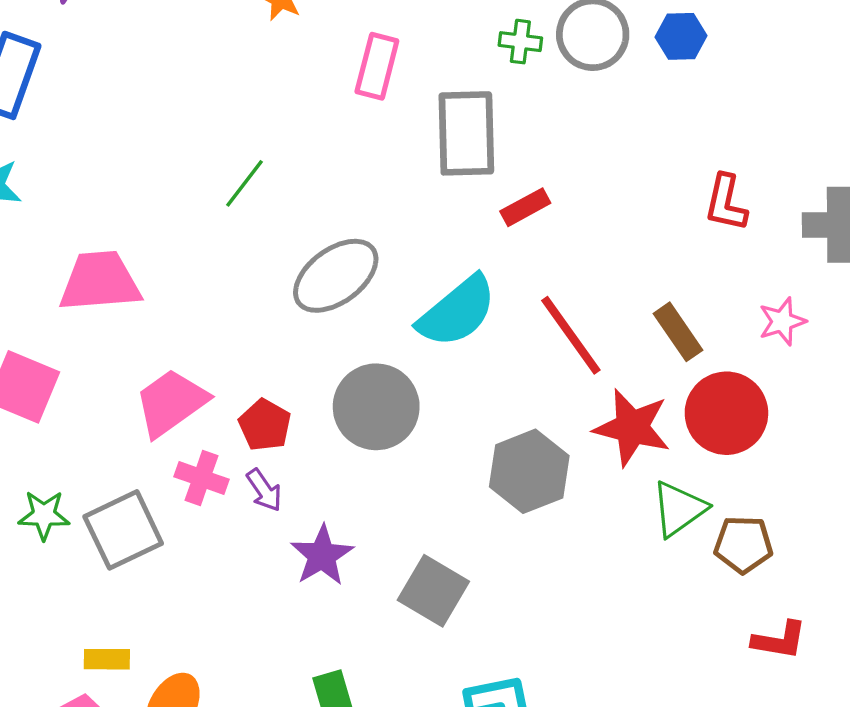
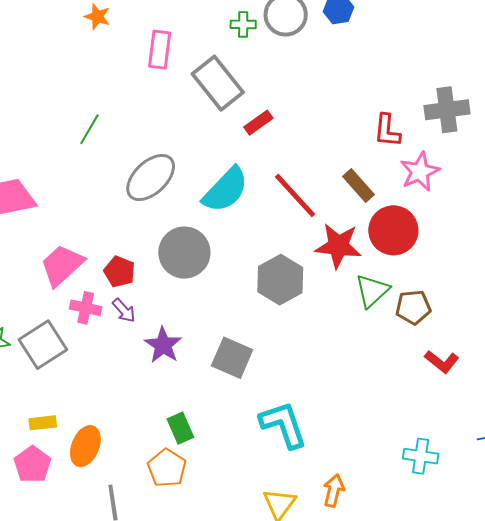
gray rectangle: (466, 133) -> (218, 83), turned -30
red L-shape: (726, 203) -> (387, 131), moved
pink star: (782, 321) -> (420, 172), size x1.4
red L-shape: (779, 640) -> (442, 362), turned 36

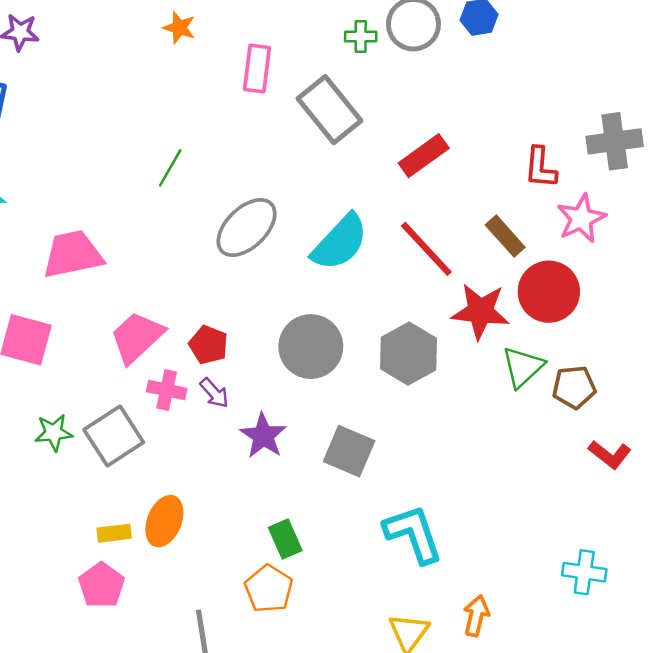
red rectangle: (258, 123) -> (424, 156), moved, size x1.4
gray circle: (184, 253) -> (311, 347), moved
orange ellipse: (85, 446) -> (164, 521), moved

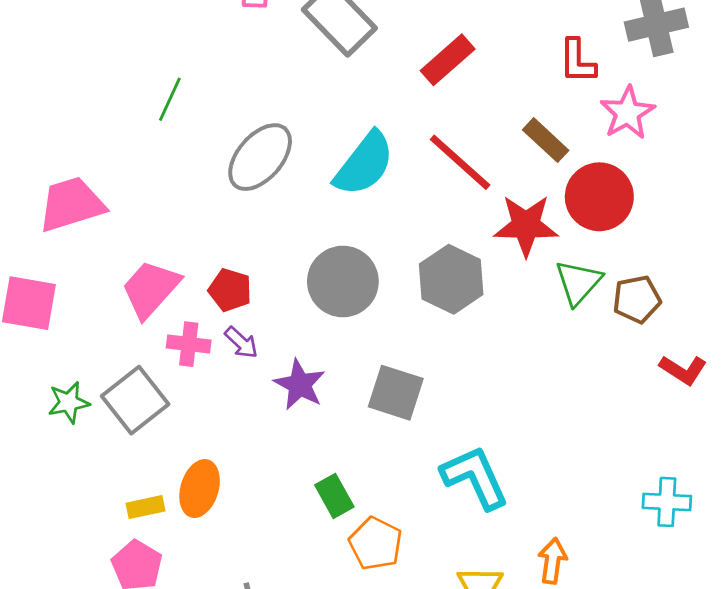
orange pentagon: (269, 589) -> (376, 544), moved

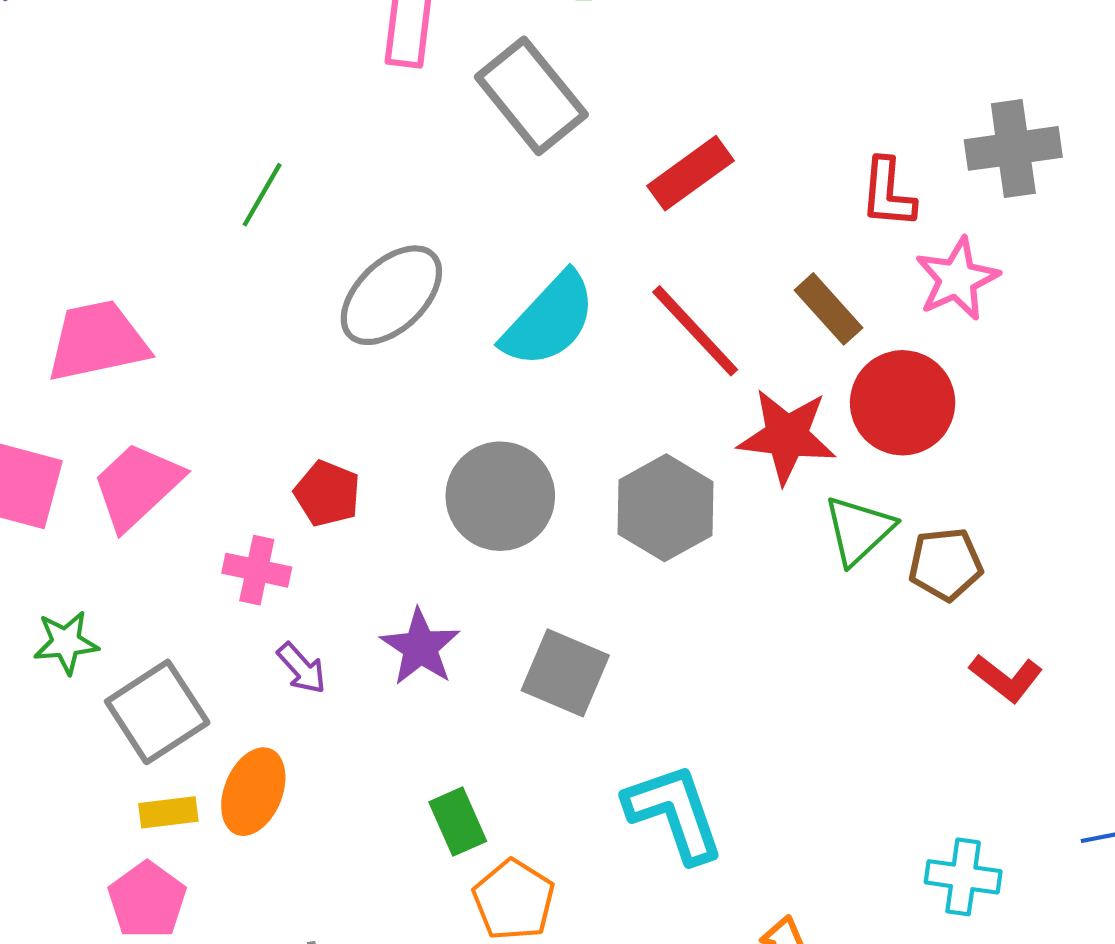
pink trapezoid: (151, 289) -> (137, 486), moved
purple arrow: (241, 342) -> (302, 668), moved
gray square: (135, 400) -> (157, 712), moved

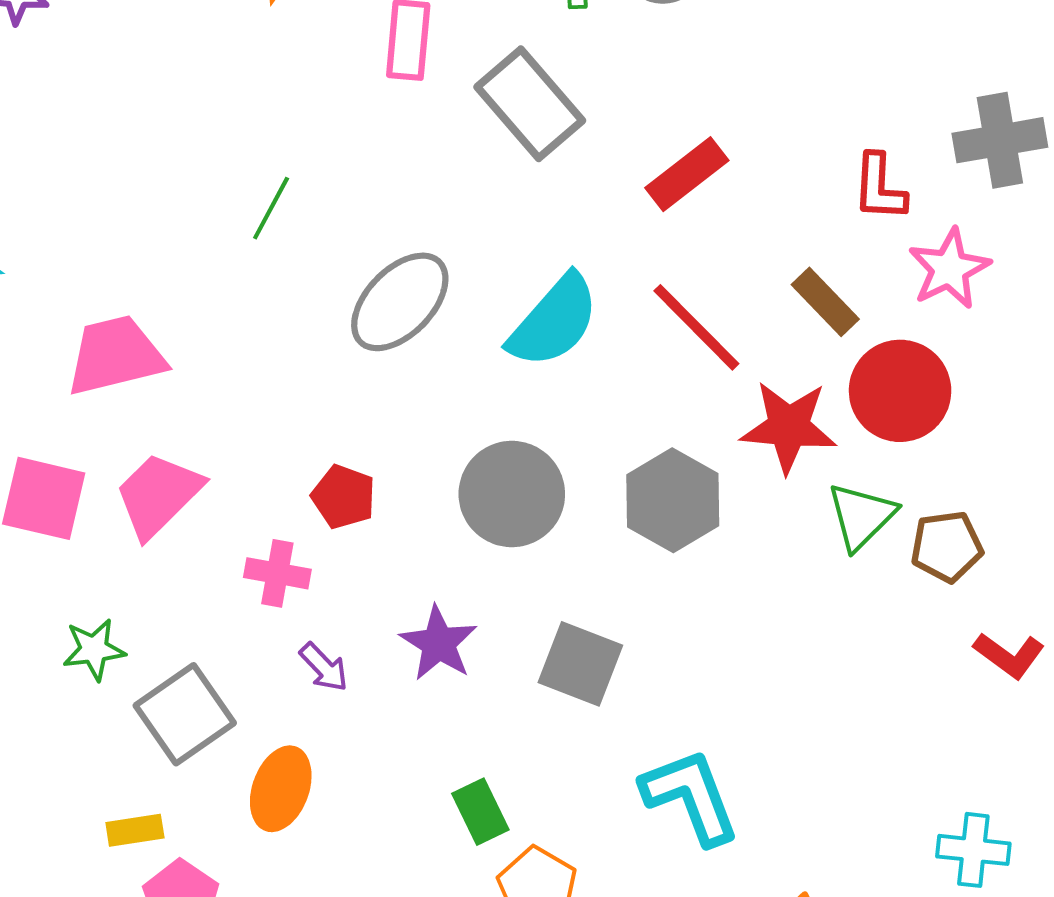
yellow rectangle: (168, 812) -> (135, 830), moved

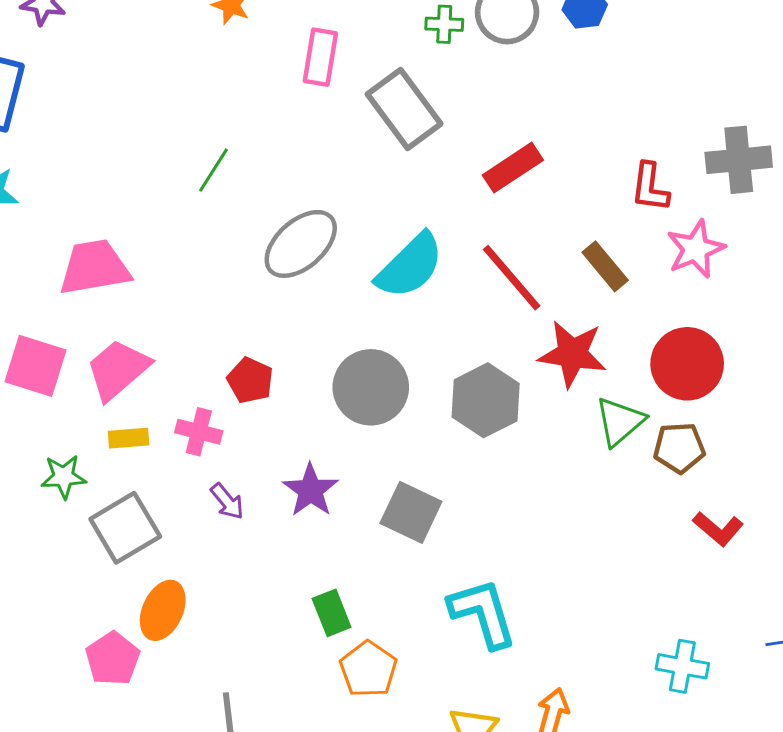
red circle: (900, 391) -> (687, 364), moved
orange ellipse: (281, 789) -> (163, 610), moved
yellow rectangle: (135, 830) -> (129, 438), moved

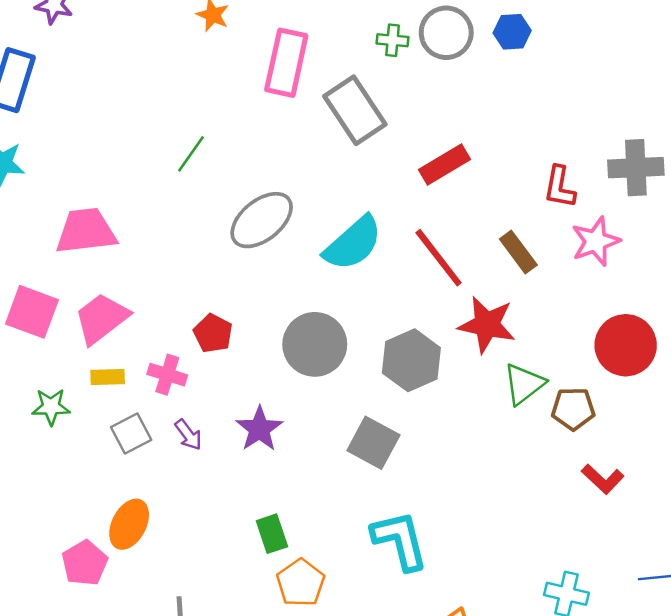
pink rectangle: (320, 57) -> (286, 63), size x1.4
red circle: (687, 364) -> (626, 345), moved
gray square: (411, 512) -> (373, 443), moved
gray square: (125, 528) -> (131, 433), moved, size x0.7

